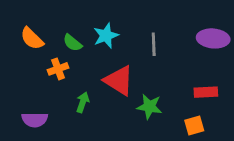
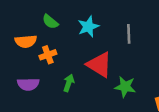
orange semicircle: (32, 38) -> (26, 41), moved, turned -50
green semicircle: (72, 43) -> (50, 22), moved
purple semicircle: (35, 120) -> (28, 84), moved

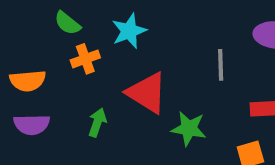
gray line: (129, 34) -> (221, 65), moved
orange semicircle: (26, 41) -> (28, 81), moved
orange cross: (48, 55) -> (85, 59), moved

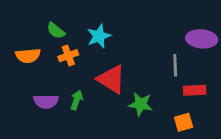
gray line: (221, 65) -> (175, 65), moved
orange semicircle: (28, 81) -> (28, 56), moved
purple semicircle: (32, 125) -> (46, 101), moved

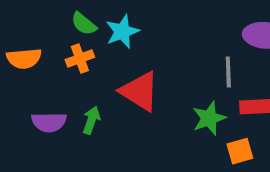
green semicircle: (56, 31) -> (84, 24), moved
green star: (141, 104) -> (209, 118), moved, turned -30

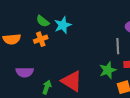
red triangle: (140, 91) -> (72, 81), moved
green arrow: (91, 120) -> (47, 87), moved

